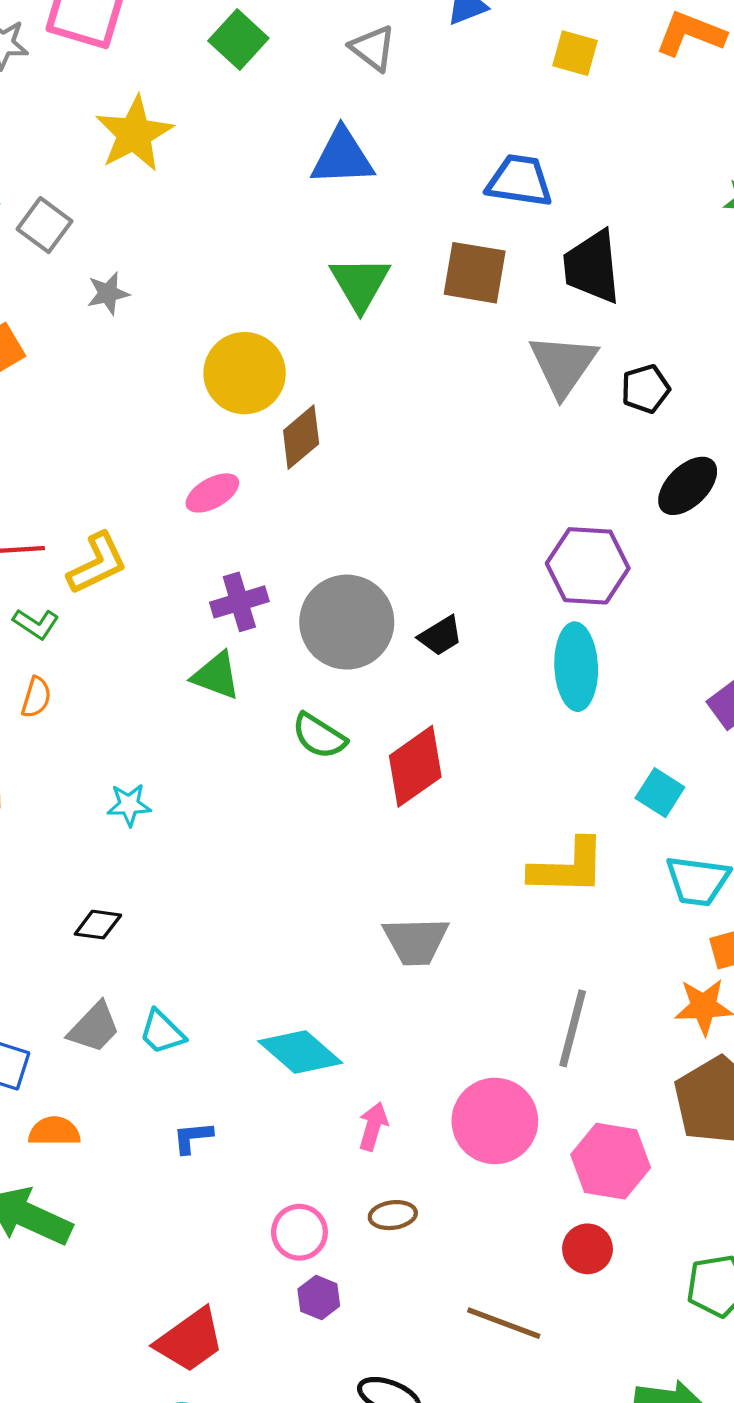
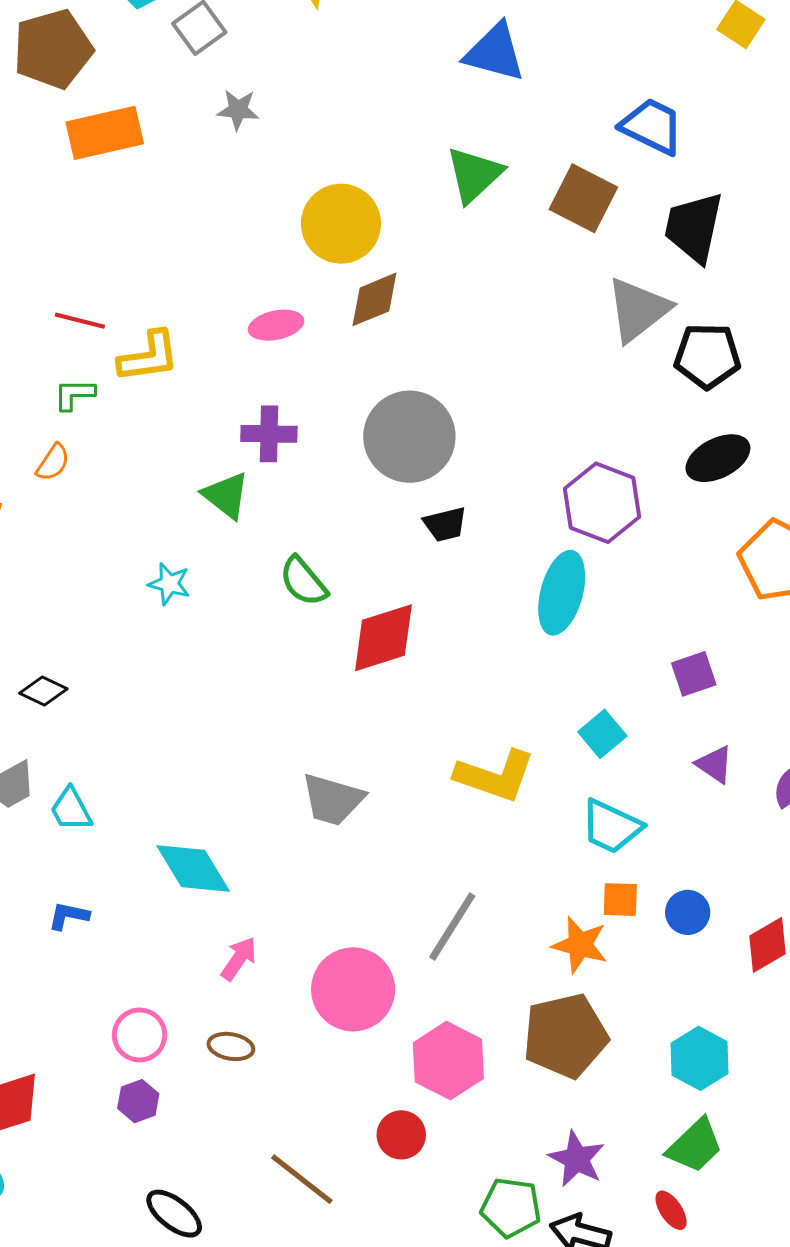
black pentagon: (645, 389) -> (707, 356), size x1.4
gray circle: (347, 622) -> (409, 437), moved
green L-shape: (36, 624) -> (74, 394), turned 129
cyan star: (129, 805) -> (169, 584), moved

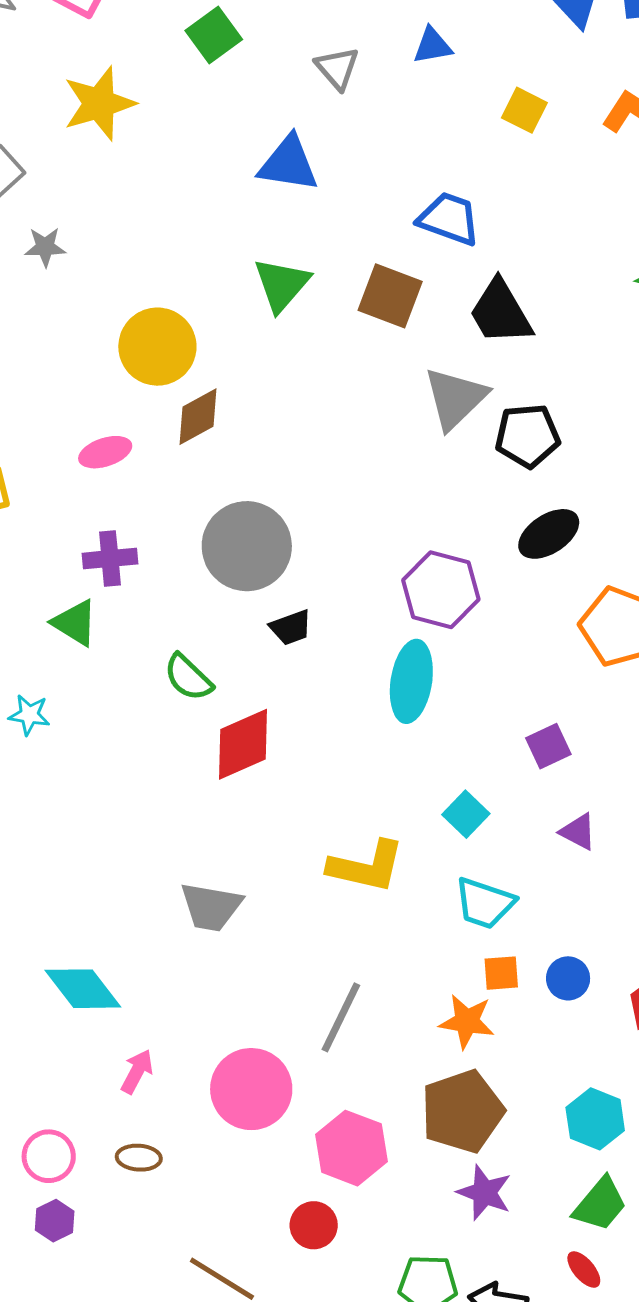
black trapezoid: (694, 227) -> (500, 312), turned -36
green semicircle: (303, 581) -> (188, 677), moved
purple star: (577, 1159) -> (484, 1193), moved

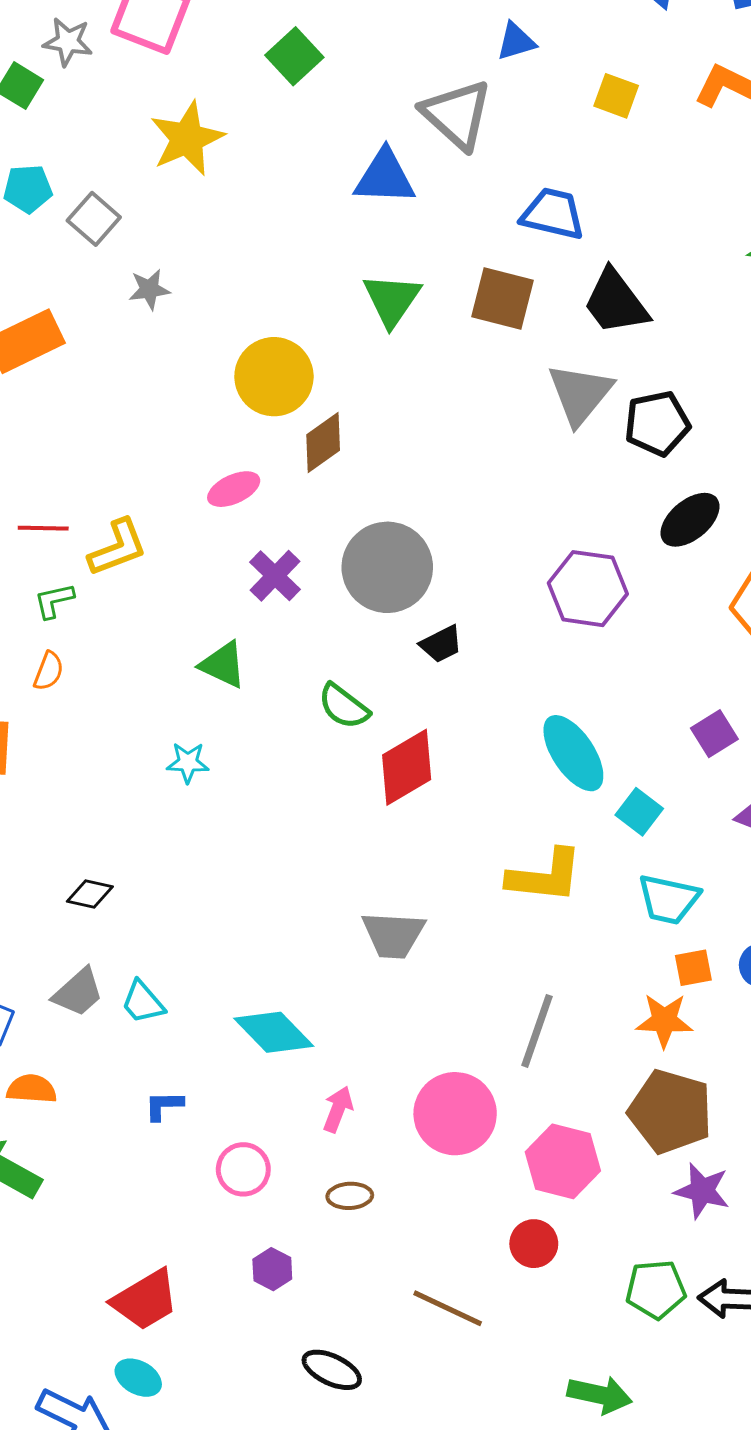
gray triangle: (337, 68) -> (457, 114), moved, size x1.6
purple cross: (110, 559) -> (275, 576), moved, turned -34
cyan ellipse: (411, 681) -> (573, 753), moved, turned -36
brown pentagon: (462, 1111) -> (670, 1112), turned -30
pink circle: (49, 1156) -> (243, 1169), moved

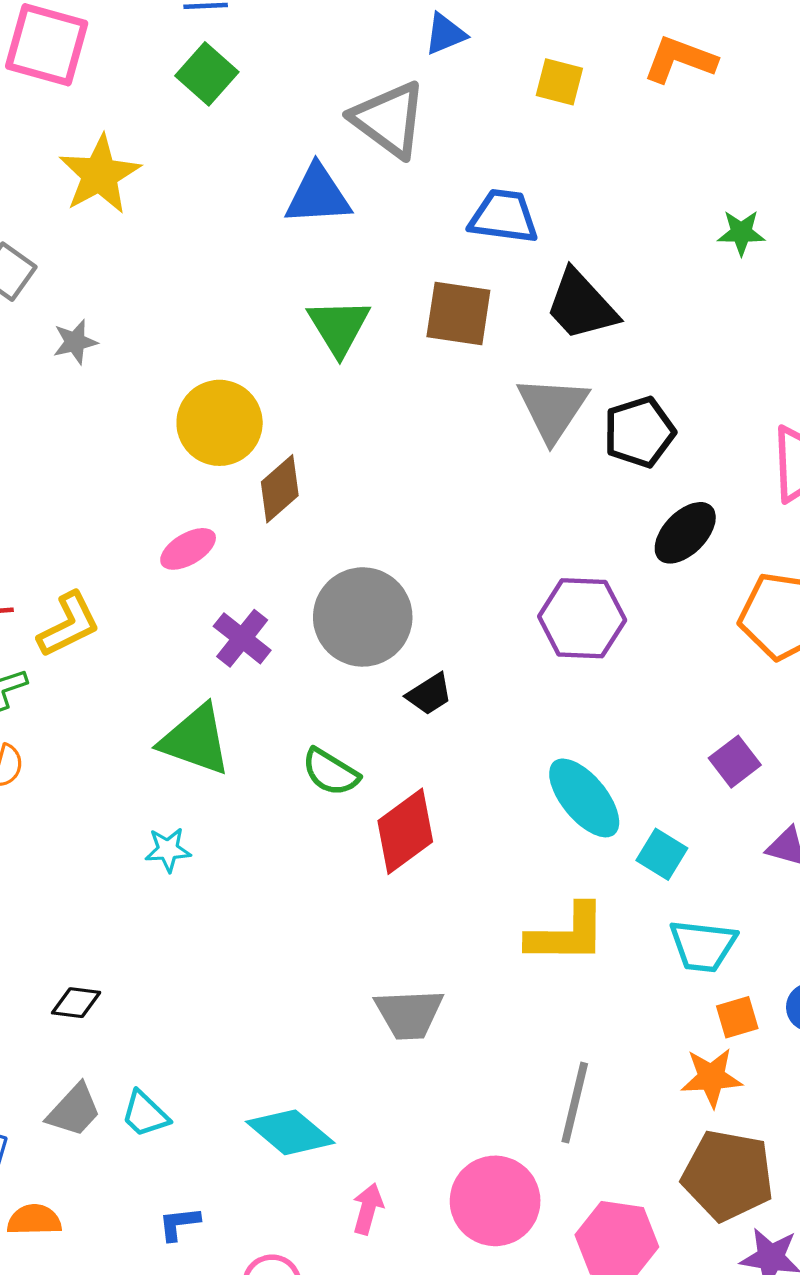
green triangle: (223, 665) -> (195, 740), size x1.4

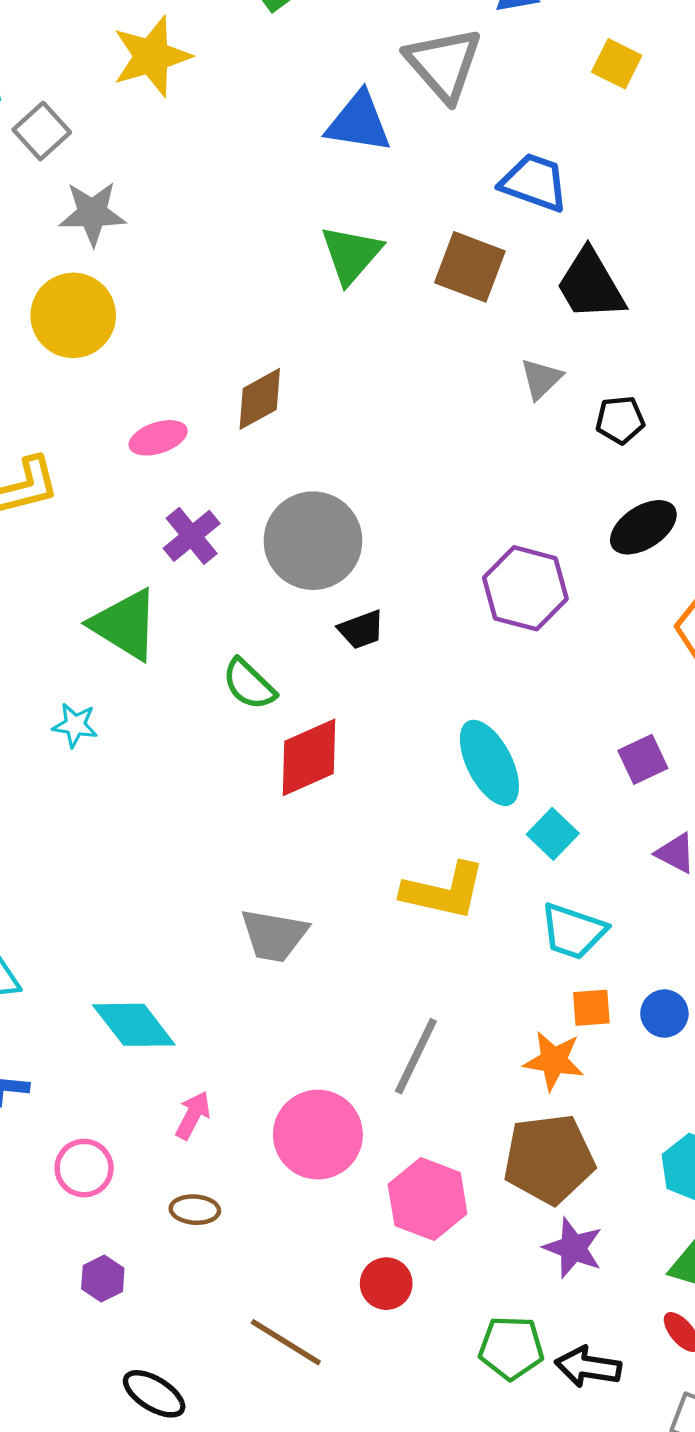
gray star: (75, 342) -> (92, 213), size x1.5
gray triangle: (553, 409) -> (541, 379), size x0.6
yellow circle: (220, 423) -> (73, 315), moved
black pentagon: (639, 432) -> (620, 420), size x0.7
brown pentagon: (728, 1175) -> (549, 1159), turned -30

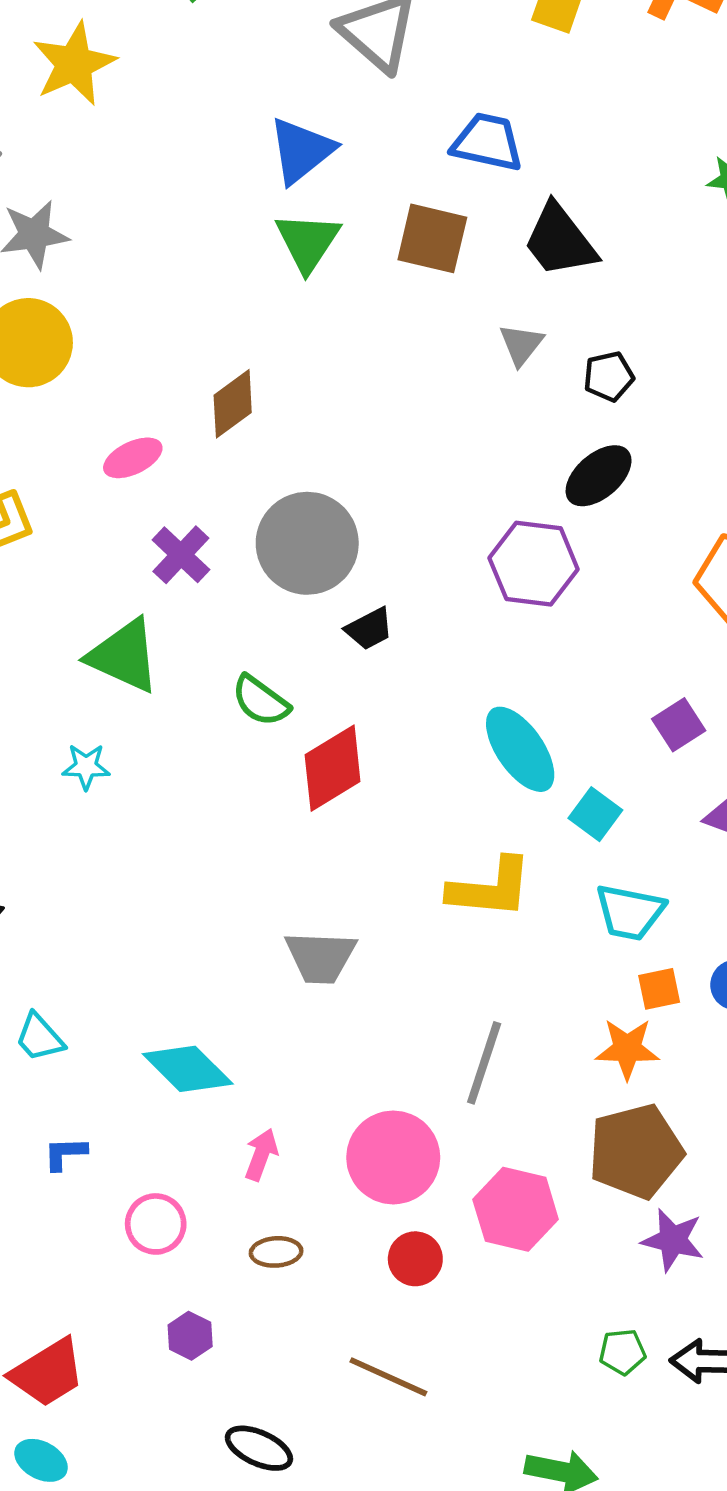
blue triangle: (359, 122) -> (301, 151), moved, turned -40
black ellipse: (643, 527) -> (599, 476), moved
red circle: (386, 1284) -> (415, 1259), moved
green pentagon: (511, 1348) -> (622, 1352), size x0.7

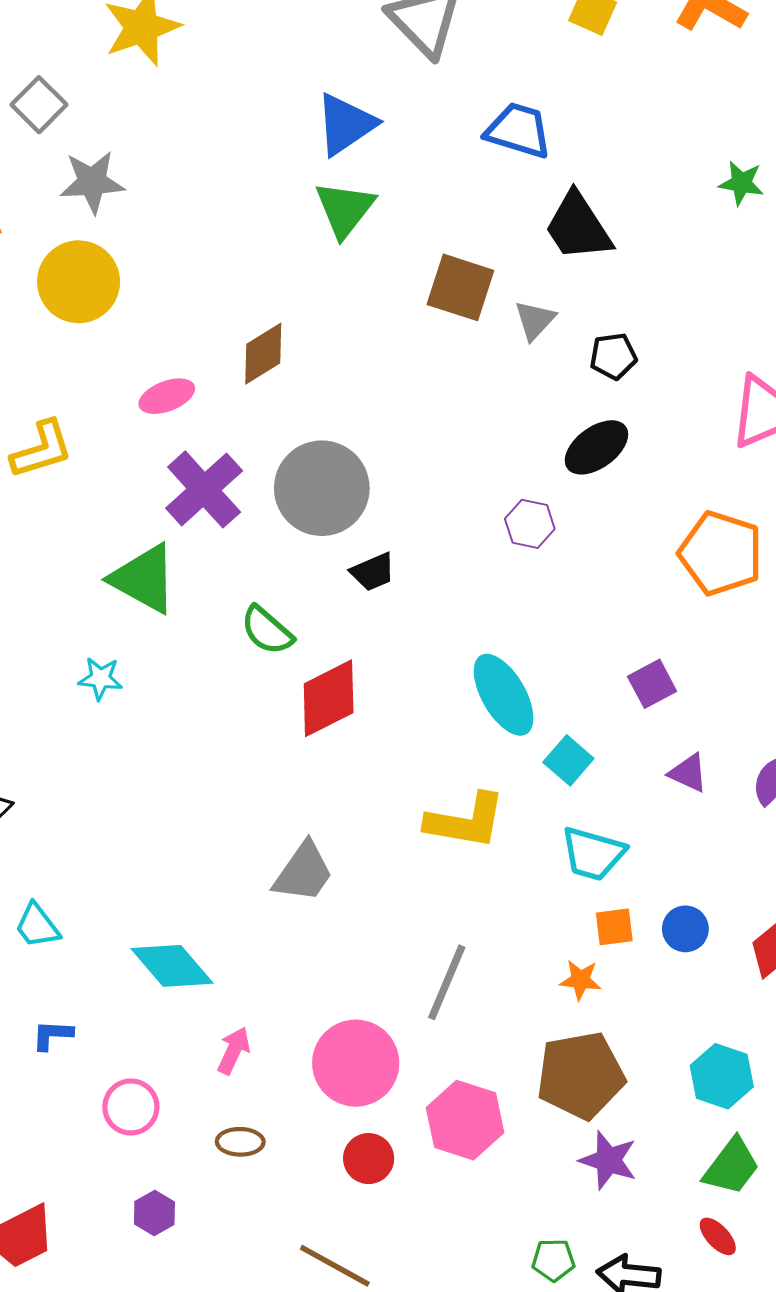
brown square: (432, 238) -> (460, 287), moved
purple cross: (181, 555) -> (204, 489), size x1.4
purple hexagon: (534, 564) -> (530, 524), size x0.6
gray trapezoid: (321, 957) -> (303, 872), turned -62
orange star: (627, 1049) -> (580, 980), size x0.7

